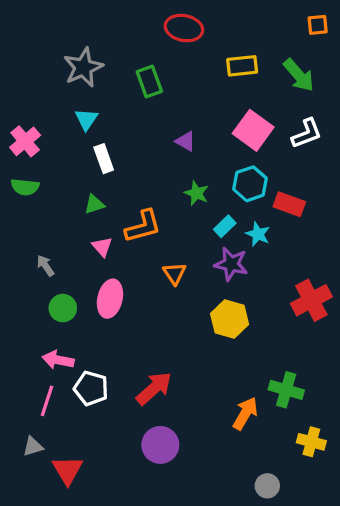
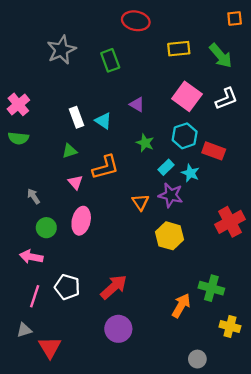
cyan triangle: (86, 119) -> (103, 121), moved, turned -30
orange triangle: (174, 273) -> (140, 202), moved
pink arrow: (58, 360) -> (31, 257), moved

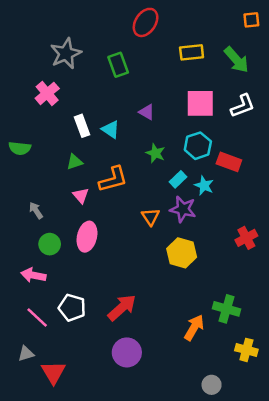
red ellipse: (136, 21) -> (146, 22), turned -68
pink square: (187, 96) -> (200, 103), turned -36
pink cross: (18, 104) -> (47, 93), moved
red cross: (230, 222) -> (246, 238), size x0.7
pink line: (35, 296) -> (37, 318), turned -65

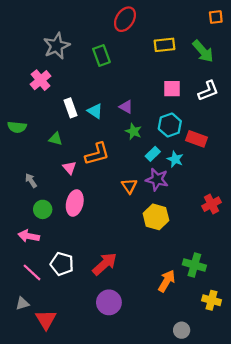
pink square: (200, 103) -> (172, 89), size x0.7
purple triangle: (147, 112) -> (126, 107), moved
green triangle: (75, 162) -> (55, 139), moved, turned 32

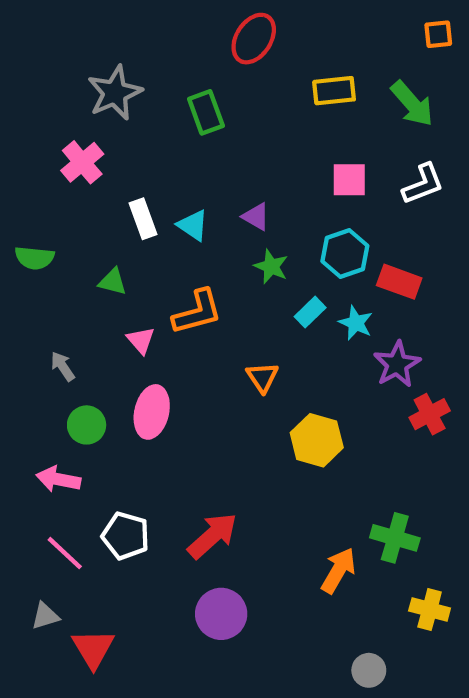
purple star: (157, 179) -> (397, 364), moved, turned 30

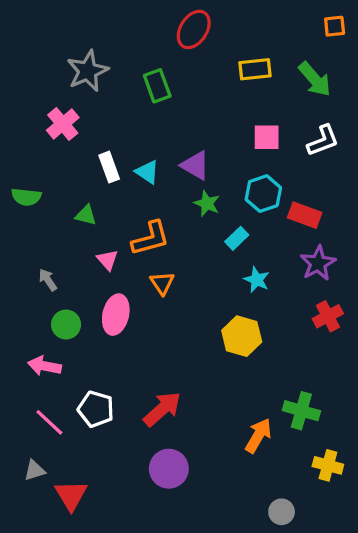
purple triangle: (256, 217) -> (195, 165), size x1.4
cyan star: (356, 323) -> (257, 280), moved
purple star: (397, 364) -> (318, 263), moved
orange triangle: (262, 377) -> (162, 283), moved

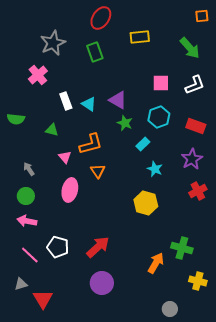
red ellipse: (194, 29) -> (101, 18), moved
yellow rectangle: (255, 69) -> (140, 37), moved
red rectangle: (305, 215) -> (196, 126), moved
green circle: (66, 325) -> (26, 196), moved

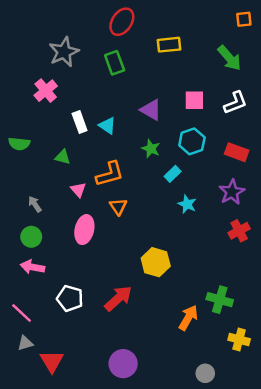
purple triangle: (118, 100) -> (151, 110), moved
yellow hexagon: (146, 203) -> (156, 262), moved
pink line: (30, 255) -> (22, 313), moved
purple circle: (102, 283) -> (123, 364), moved

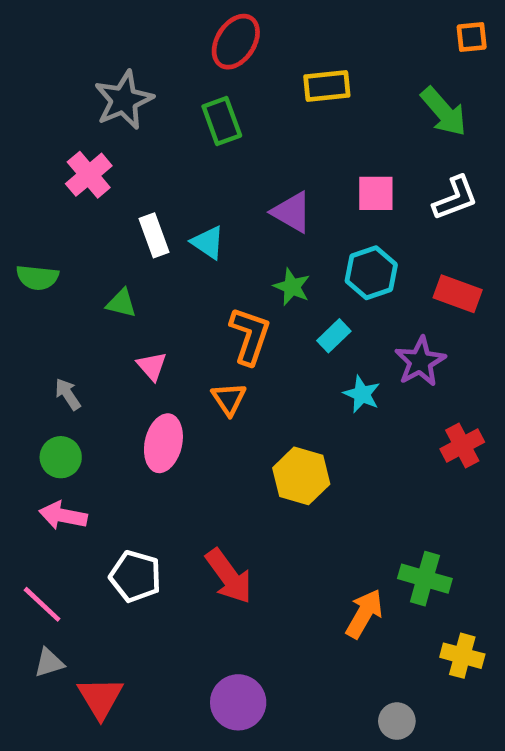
orange L-shape: (110, 174) -> (250, 336), moved, turned -56
purple star: (232, 192) -> (420, 361), moved
yellow hexagon: (156, 262) -> (301, 476), moved
red arrow: (118, 298) -> (229, 576), turned 96

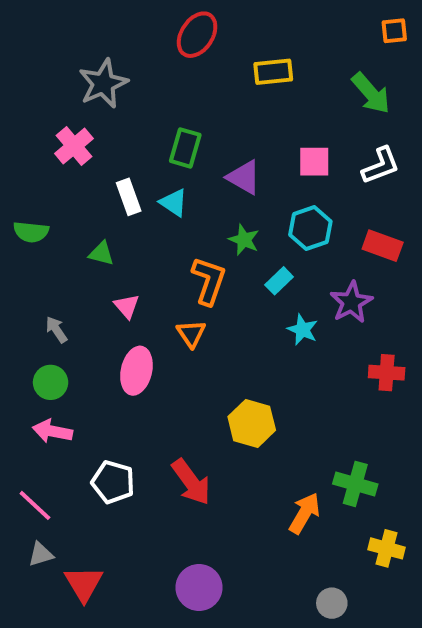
green rectangle: (222, 121) -> (185, 148), moved, turned 36
red cross: (462, 446) -> (387, 373), turned 32
yellow hexagon: (301, 476) -> (252, 423), moved

